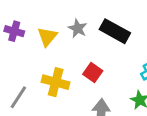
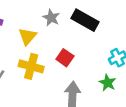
yellow triangle: (47, 37) -> (27, 36), moved

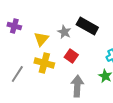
gray star: (51, 18) -> (64, 32), moved

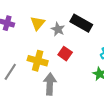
yellow triangle: (41, 39) -> (38, 23), moved
gray arrow: (77, 86) -> (50, 84), moved

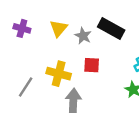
red square: (65, 54) -> (92, 65), turned -32

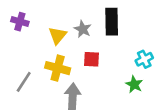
yellow triangle: (59, 28) -> (58, 35), moved
black rectangle: (111, 28) -> (112, 22), turned 60

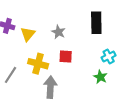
black rectangle: (112, 22) -> (96, 23), moved
yellow triangle: (58, 35) -> (28, 34), moved

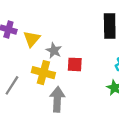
gray star: (58, 32) -> (54, 50), moved

